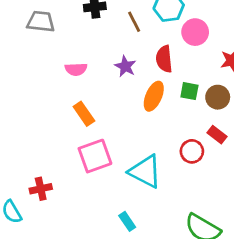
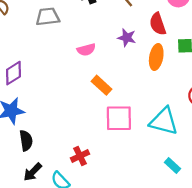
pink square: (95, 156) -> (119, 118), turned 32
cyan rectangle: (127, 221) -> (172, 166), moved

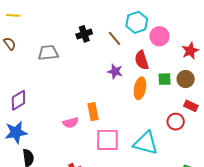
pink semicircle: (86, 50) -> (71, 123), moved
orange rectangle: (101, 85) -> (93, 112), turned 36

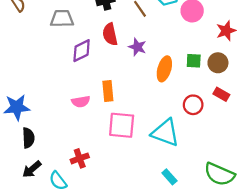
red semicircle: (142, 60) -> (110, 34), moved
purple diamond: (18, 100) -> (82, 51), moved
red circle: (176, 122) -> (193, 105), moved

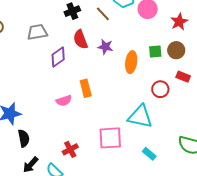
pink square: (122, 125) -> (110, 138), moved

